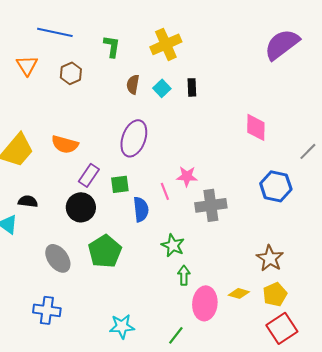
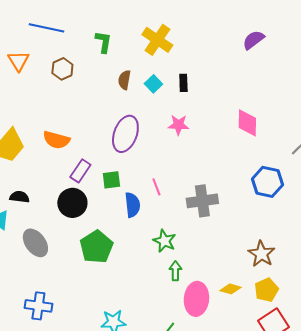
yellow cross: (166, 44) -> (157, 40), turned -32
purple semicircle: (282, 44) -> (253, 40), moved, size x0.6
pink star: (187, 176) -> (178, 125), moved
gray ellipse: (58, 258) -> (35, 243), moved

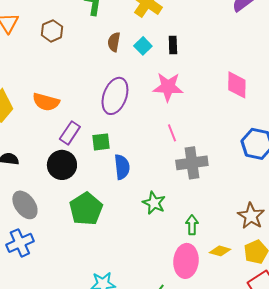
pink star: (178, 125) -> (168, 87), size x1.4
pink line: (156, 187) -> (172, 133), moved
green arrow: (175, 271) -> (192, 225), moved
blue cross: (38, 306) -> (20, 243), moved, turned -32

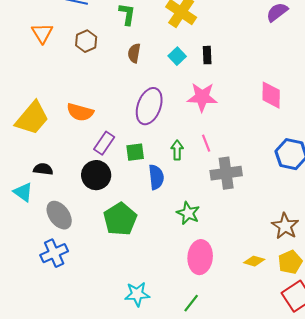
brown semicircle: (114, 42) -> (134, 53), moved
green arrow: (192, 225) -> (177, 150), moved
pink ellipse: (186, 261) -> (200, 257), moved

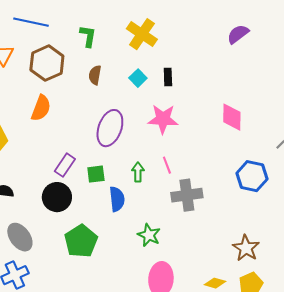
brown hexagon: (86, 41) -> (47, 63), size x1.6
orange semicircle: (80, 112) -> (41, 108), moved, turned -84

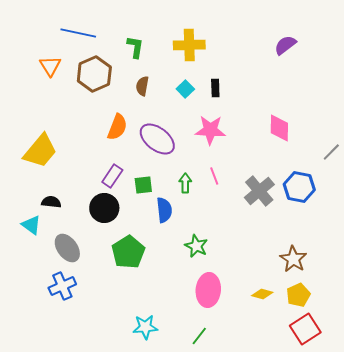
yellow cross: (142, 34) -> (189, 45), turned -36
orange semicircle: (41, 108) -> (117, 127), moved
purple ellipse: (110, 128) -> (157, 139), turned -72
gray cross: (187, 195) -> (259, 191), moved, turned -32

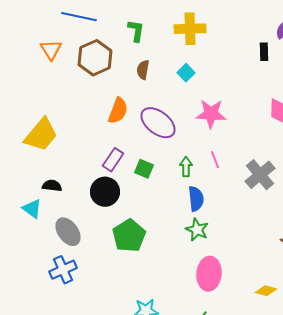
black rectangle: (215, 88) -> (264, 52), moved
green square: (143, 185) -> (144, 169), turned 30
blue semicircle: (164, 210) -> (196, 199), moved
yellow diamond: (262, 294) -> (266, 291), moved

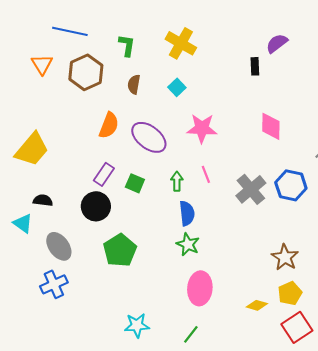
yellow cross: (190, 29) -> (181, 43), turned 32

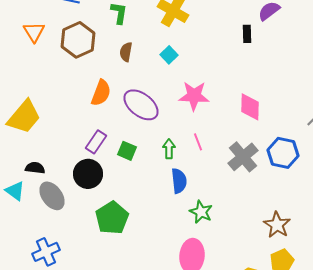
pink diamond: (271, 126) -> (250, 107), moved
green star: (188, 244) -> (201, 212), moved
gray ellipse: (59, 246) -> (52, 196), moved

